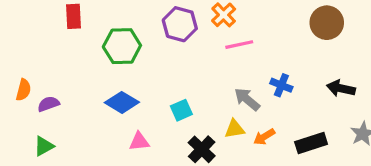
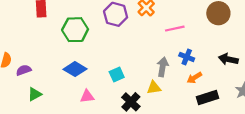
pink line: (239, 45) -> (175, 29), moved
gray arrow: (247, 99) -> (163, 67), turned 60
orange arrow: (264, 137) -> (194, 78), moved
green triangle: (44, 146) -> (35, 94), moved

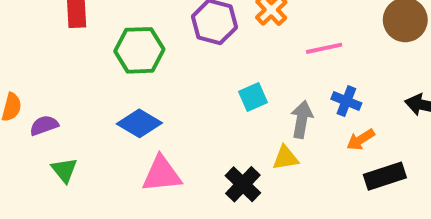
cyan square: (117, 75) -> (253, 97), moved
green triangle: (35, 94) -> (64, 170), turned -40
pink triangle: (87, 96) -> (162, 174), size x1.5

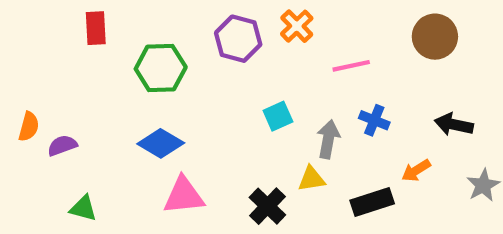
orange arrow: (361, 140) -> (416, 171), moved
green triangle: (64, 170) -> (83, 208), moved, turned -36
black rectangle: (385, 176) -> (372, 202), moved

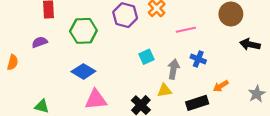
black arrow: (454, 124) -> (250, 44), moved
purple semicircle: (62, 145) -> (40, 42), moved

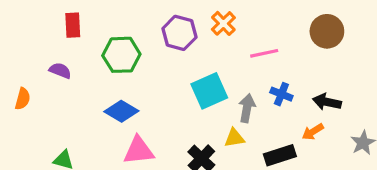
purple semicircle: (40, 42) -> (60, 71), turned 42
black arrow: (250, 44) -> (327, 102), moved
cyan square: (146, 57) -> (209, 91), size x1.6

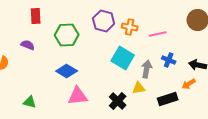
orange cross: (223, 23) -> (130, 27), moved, turned -35
cyan square: (209, 91) -> (123, 58), turned -35

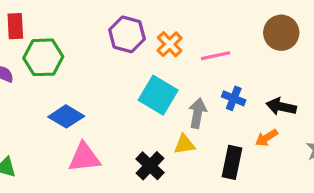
orange cross: (130, 27) -> (170, 44), turned 35
green hexagon: (67, 35) -> (43, 57), moved
black rectangle: (168, 99) -> (232, 162), turned -60

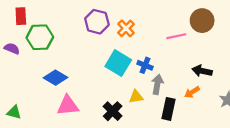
pink line: (216, 56) -> (176, 36), moved
blue cross: (234, 98) -> (145, 65), moved
gray arrow: (198, 113) -> (157, 84), moved

